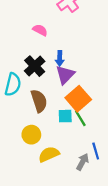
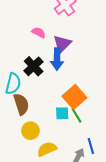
blue arrow: (60, 58) -> (57, 59), size x1.5
purple triangle: (65, 75) -> (62, 44), moved
brown semicircle: (39, 101) -> (21, 104), moved

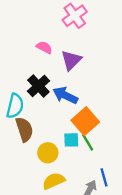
blue arrow: (57, 59) -> (65, 95), moved, turned 115
yellow circle: (30, 131) -> (48, 153), moved

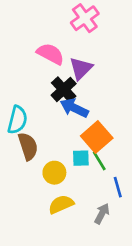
pink semicircle: (44, 47) -> (50, 54), size x1.5
black cross: (38, 86) -> (64, 89), moved
blue line: (104, 177) -> (118, 187), moved

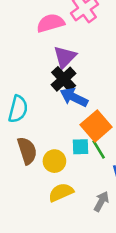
pink semicircle: (50, 54) -> (51, 23), moved, turned -44
purple triangle: (81, 68) -> (65, 57), moved
brown semicircle: (28, 146) -> (27, 151), moved

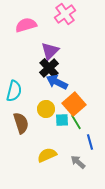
pink semicircle: (51, 23) -> (26, 25), moved
yellow circle: (54, 161) -> (46, 109), moved
gray arrow: (101, 201) -> (78, 162), turned -77

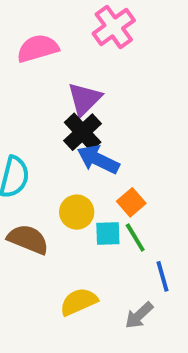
orange square: (74, 104) -> (131, 202), size x0.6
brown semicircle: (21, 123) -> (28, 239), turned -50
gray arrow: (78, 162) -> (139, 315), turned -84

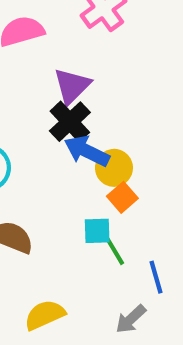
yellow circle: (77, 212) -> (114, 168), moved
green line: (135, 237) -> (114, 250), moved
yellow semicircle: (79, 302) -> (45, 315), moved

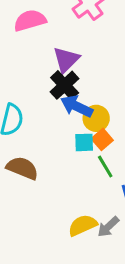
cyan square: (97, 231) -> (84, 142), moved
green line: (114, 250) -> (105, 167), moved
yellow semicircle: (45, 315) -> (83, 225), moved

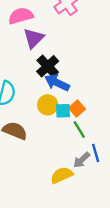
purple triangle: (66, 60) -> (34, 38), moved
yellow circle: (96, 118) -> (48, 105), moved
gray arrow: (108, 227) -> (82, 160), moved

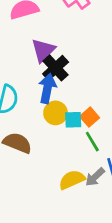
purple triangle: (34, 38) -> (43, 50), moved
blue arrow: (57, 83) -> (47, 88), moved, turned 75
yellow semicircle: (62, 175) -> (72, 180), moved

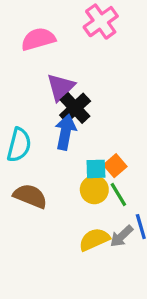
yellow circle: (56, 113) -> (94, 190), moved

